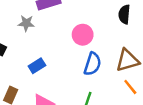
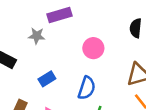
blue semicircle: (92, 64) -> (87, 88), moved

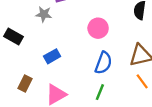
blue semicircle: (87, 88) -> (103, 63), moved

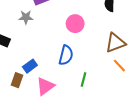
blue rectangle: (52, 56) -> (30, 66), moved
blue semicircle: (103, 63) -> (66, 55), moved

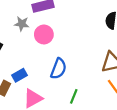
pink circle: (75, 24) -> (44, 34), moved

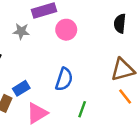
pink circle: (44, 34) -> (66, 30), moved

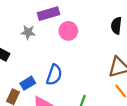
blue semicircle: (64, 79) -> (54, 75), moved

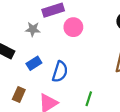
blue rectangle: (28, 83) -> (34, 63), moved

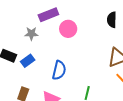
blue rectangle: (34, 63) -> (28, 61), moved

